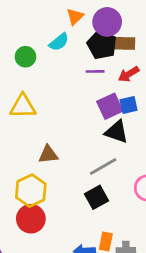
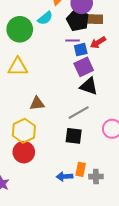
green circle: (25, 57) -> (20, 29), size x1.6
blue square: (129, 105) -> (81, 50), moved
black square: (96, 197) -> (74, 136), turned 36

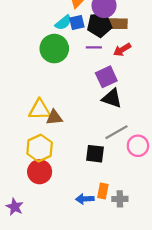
black pentagon: (78, 20) -> (99, 25), turned -30
green circle: (20, 29) -> (54, 49), moved
blue square: (81, 50) -> (77, 23), moved
yellow triangle: (18, 67) -> (40, 110), moved
gray line: (79, 113) -> (116, 132), moved

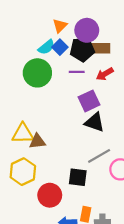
blue square: (77, 23) -> (60, 47), turned -32
red circle: (40, 172) -> (50, 195), moved

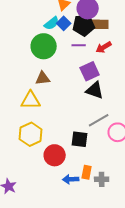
brown triangle: (37, 141) -> (43, 78), moved

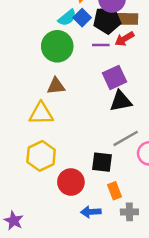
red arrow: (104, 47) -> (124, 39), moved
black triangle: (95, 90) -> (121, 101), turned -30
orange rectangle: (87, 172) -> (114, 191), moved, turned -32

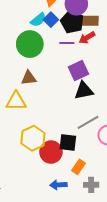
black pentagon: (107, 20) -> (72, 22), turned 30
yellow hexagon: (41, 156) -> (33, 138), moved
red circle: (71, 182) -> (51, 152), moved
orange rectangle: (114, 191) -> (78, 167), turned 56

